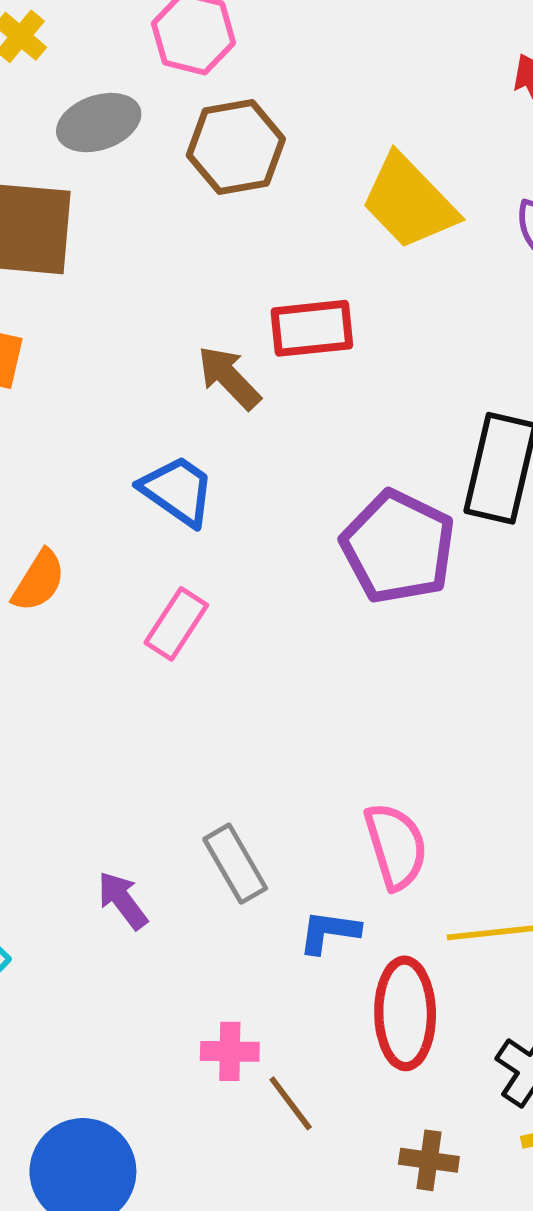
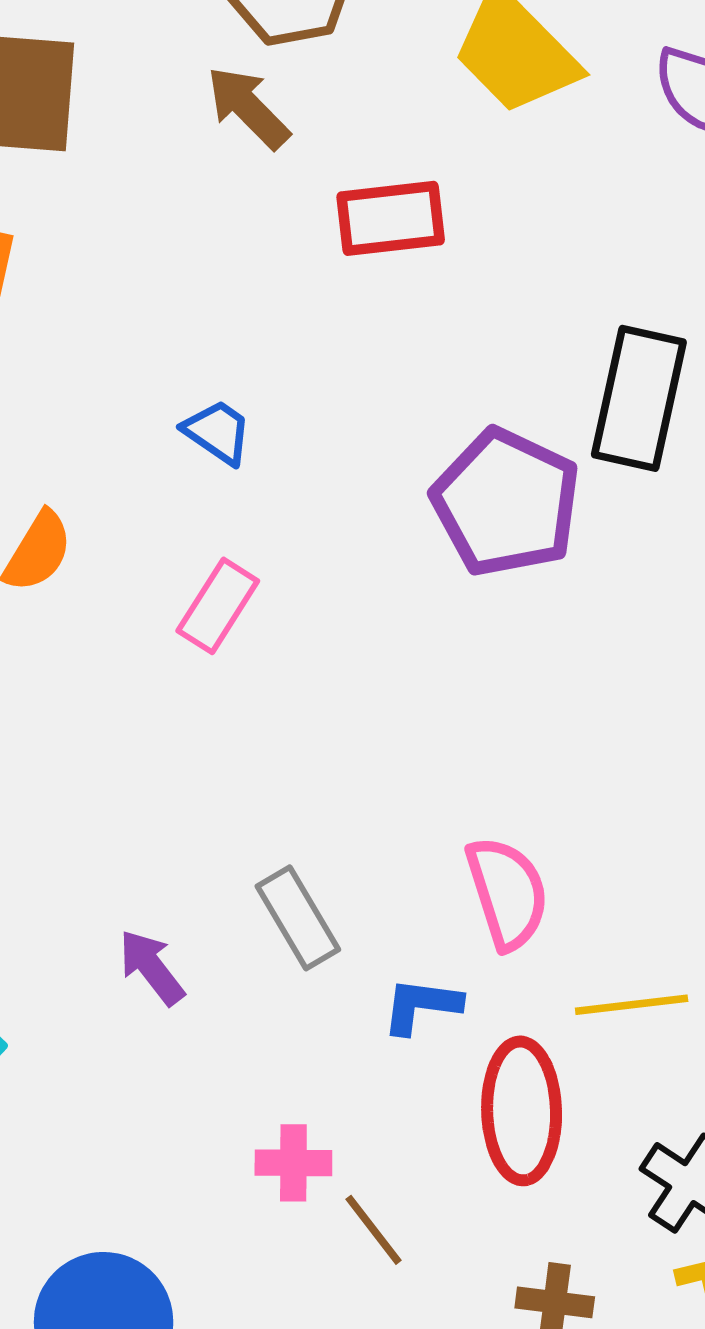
brown arrow: (229, 378) -> (248, 108), moved
blue trapezoid: (177, 491) -> (218, 432), size x0.7

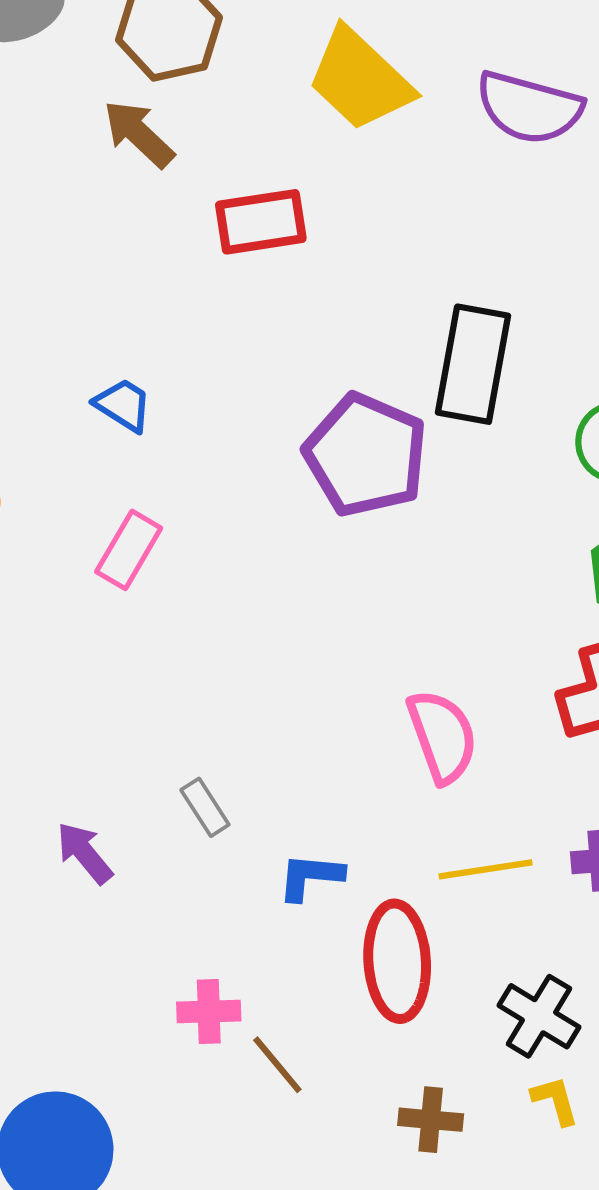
pink semicircle: (507, 893) -> (442, 736), moved
gray rectangle: (298, 918) -> (205, 807), size x0.7

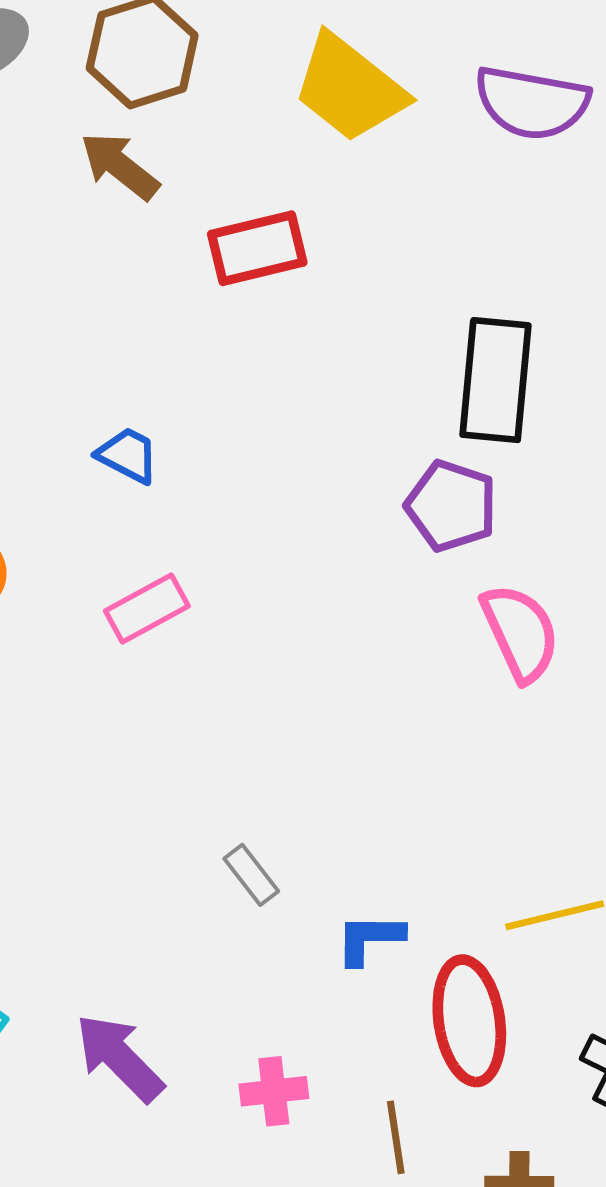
purple pentagon: (366, 455) -> (451, 506), moved, size x0.7
pink rectangle: (129, 550) -> (147, 609), turned 36
pink semicircle: (442, 736) -> (520, 633), moved
purple arrow: (85, 853) -> (119, 1058), moved, size x1.4
brown line: (277, 1065) -> (396, 1137), moved, turned 36

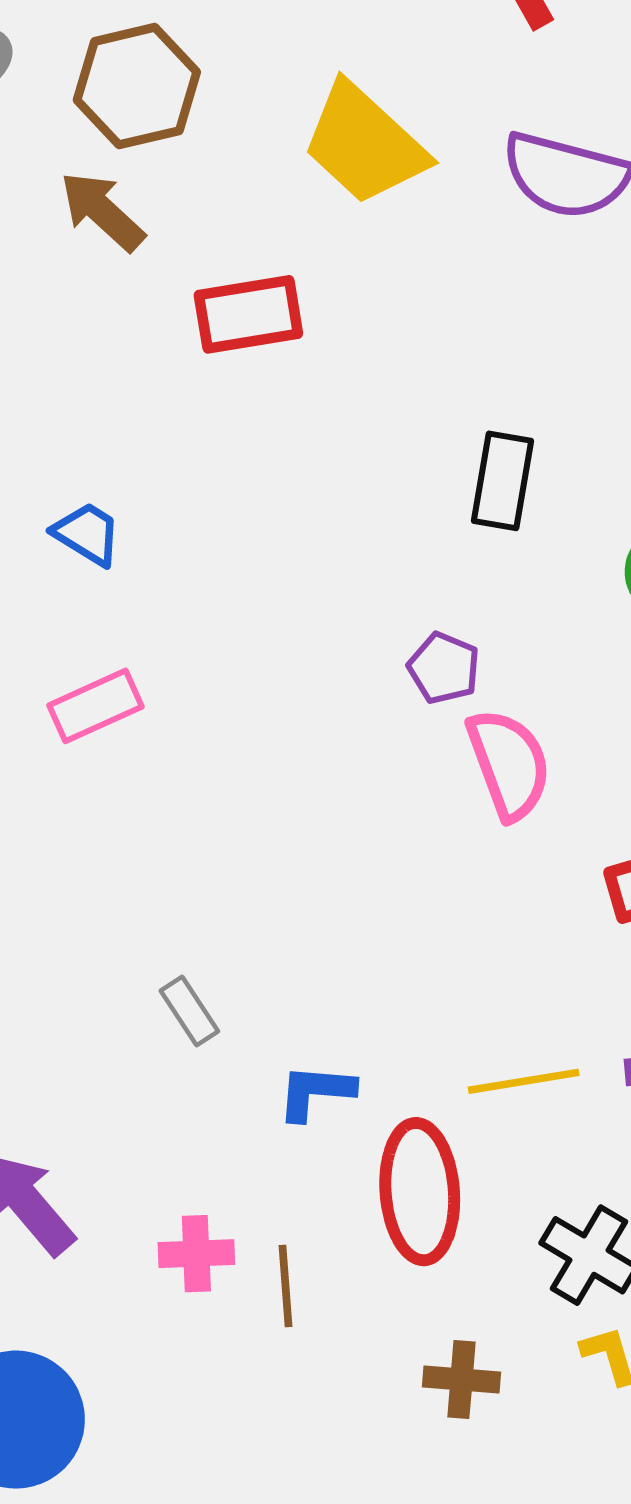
black rectangle: (496, 380) -> (502, 481), size x0.7
purple pentagon: (451, 506) -> (444, 668), moved, size x0.7
brown line: (396, 1137) -> (285, 1286), moved

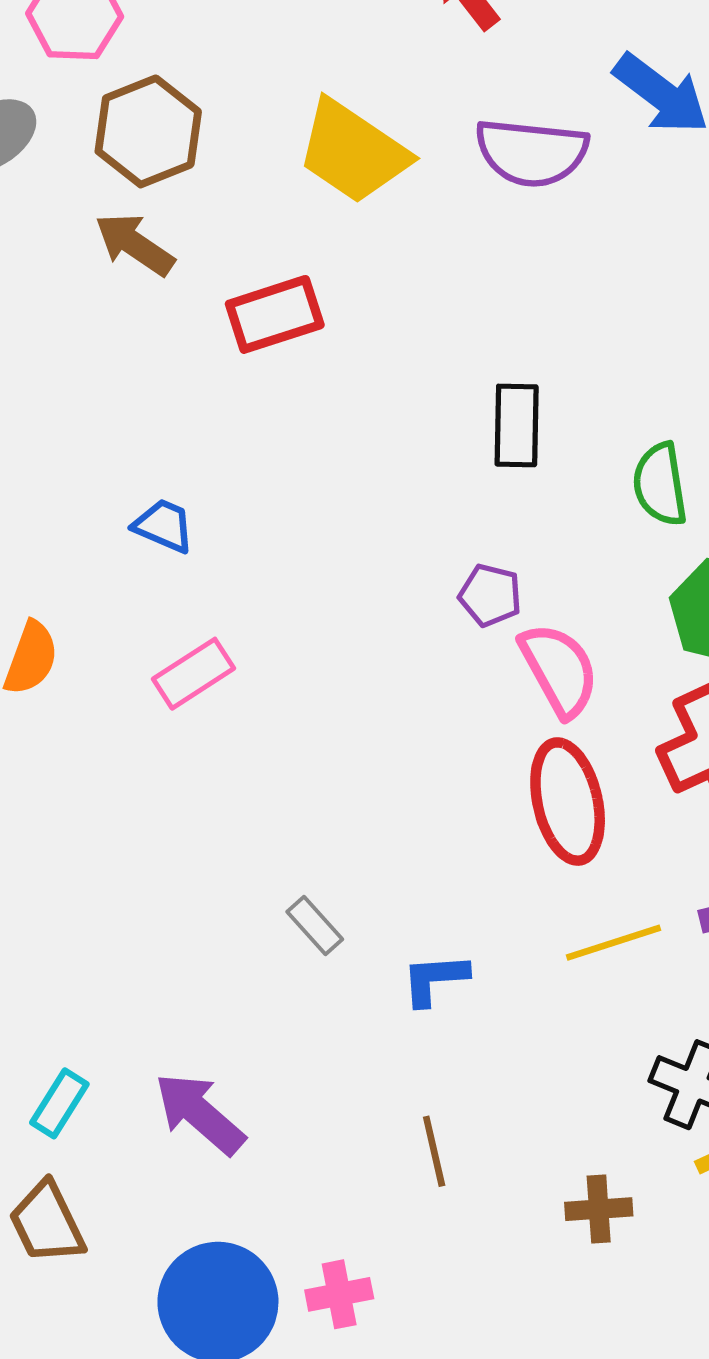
red ellipse: (420, 1192) -> (568, 802), moved
pink cross: (196, 1254) -> (339, 1294), moved

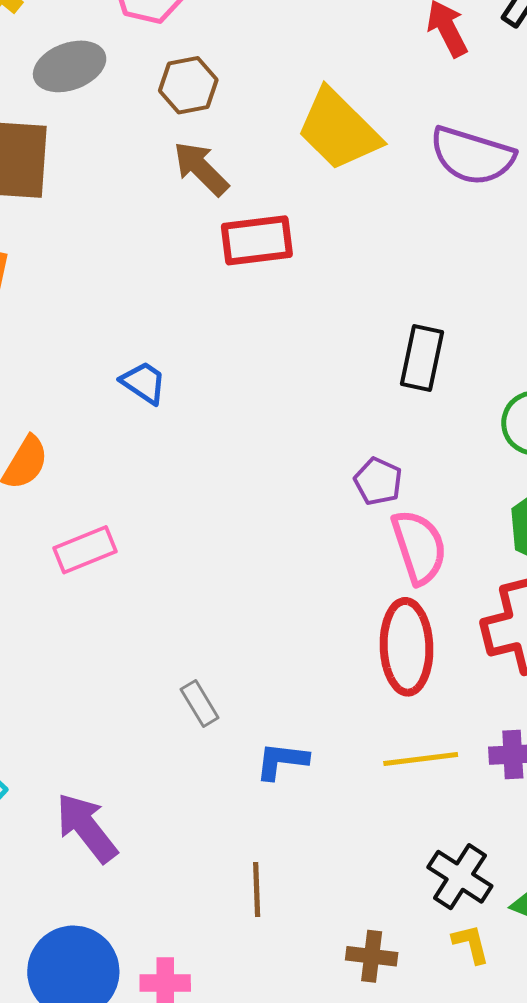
brown hexagon: (148, 131) -> (188, 85), size x0.7
brown arrow: (135, 244) -> (201, 169), moved
pink rectangle: (194, 674) -> (85, 550), moved

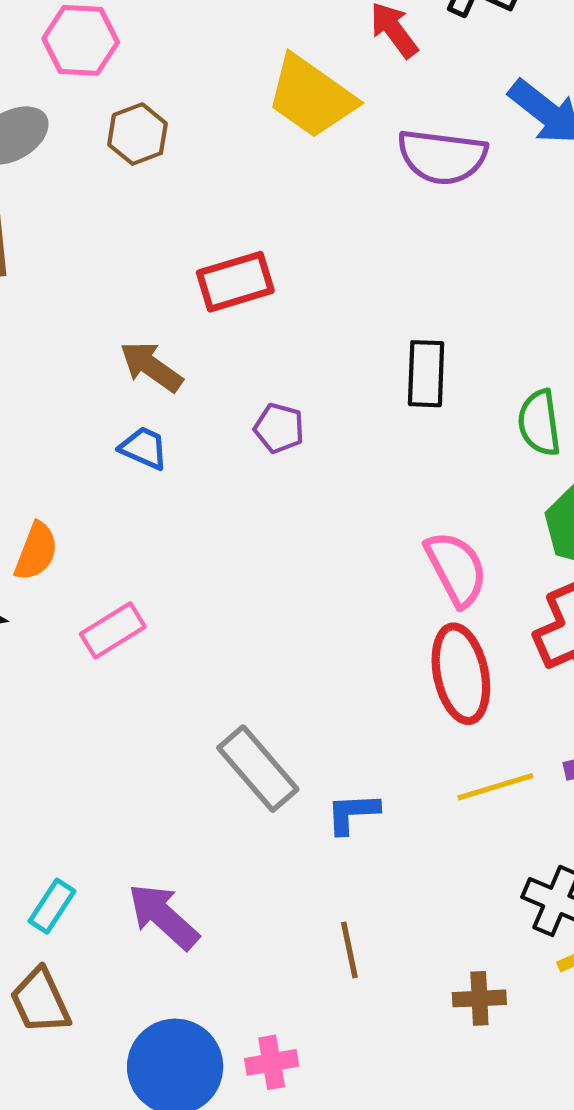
yellow trapezoid: (339, 130) -> (311, 97), moved
brown arrow: (201, 169) -> (151, 367), moved
purple pentagon: (378, 481) -> (279, 428), moved
gray rectangle: (200, 704) -> (258, 769), size x1.8

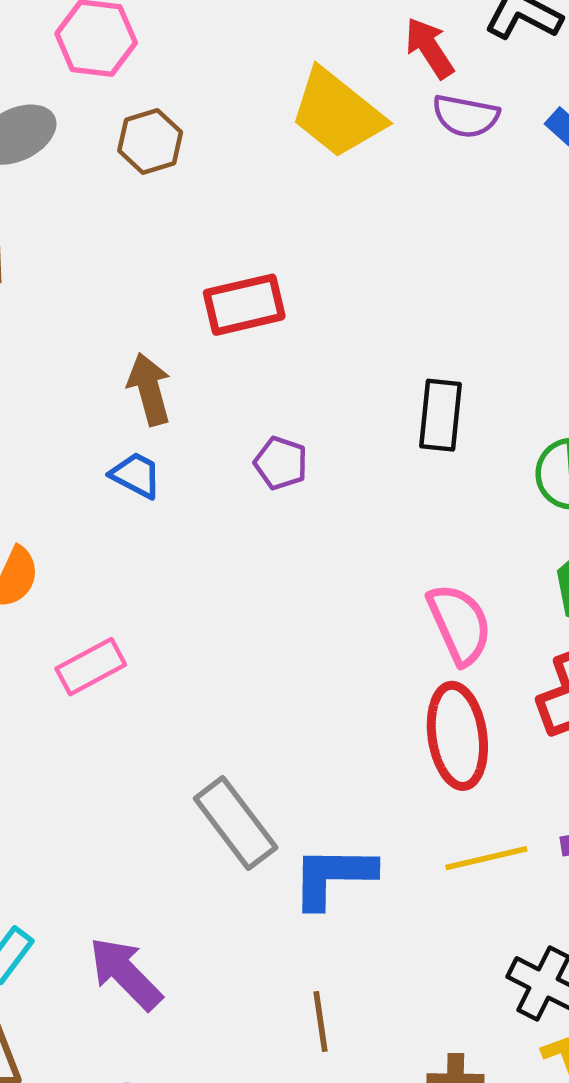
purple semicircle: (442, 157) -> (466, 116), moved, size x0.7
brown arrow: (151, 367) -> (149, 389), turned 36
blue L-shape: (352, 813) -> (333, 877), size x1.5

